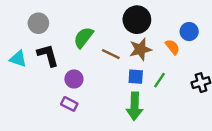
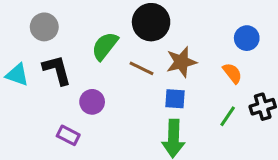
black circle: (137, 20) -> (151, 22), moved
orange semicircle: (173, 47) -> (232, 73), moved
green line: (159, 80) -> (228, 116), moved
purple rectangle: (69, 104) -> (68, 135), moved

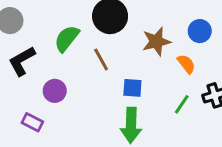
brown star: (181, 62) -> (156, 42), moved
brown line: (142, 68) -> (101, 59), turned 35
black L-shape: (57, 70) -> (22, 61), turned -104

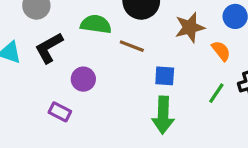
green semicircle: (67, 39) -> (96, 24), turned 60
brown line: (101, 59) -> (132, 46), turned -40

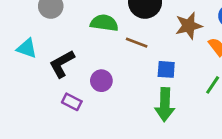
black L-shape: (49, 48) -> (62, 64), moved
purple circle: (83, 79) -> (101, 81), moved

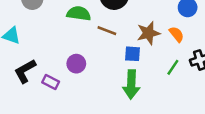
brown star: (189, 26) -> (148, 33), moved
black L-shape: (62, 64) -> (25, 71), moved

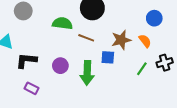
black L-shape: (25, 71) -> (26, 60), moved, turned 35
purple rectangle: (51, 82) -> (31, 88), moved
green arrow: (131, 84) -> (87, 73), moved

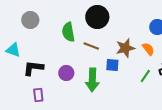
green semicircle: (62, 23) -> (68, 32), turned -108
purple rectangle: (31, 88) -> (38, 95), turned 56

